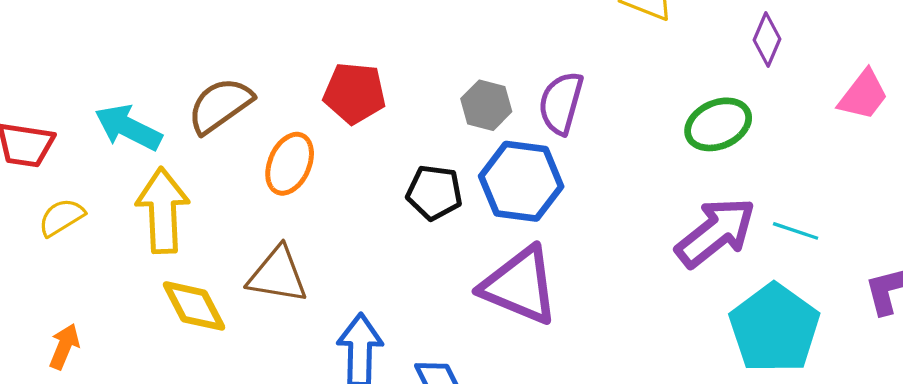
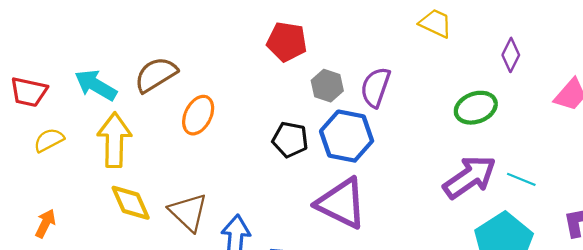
red pentagon: (355, 93) -> (287, 42), moved
brown triangle: (278, 275) -> (188, 212), moved, turned 30

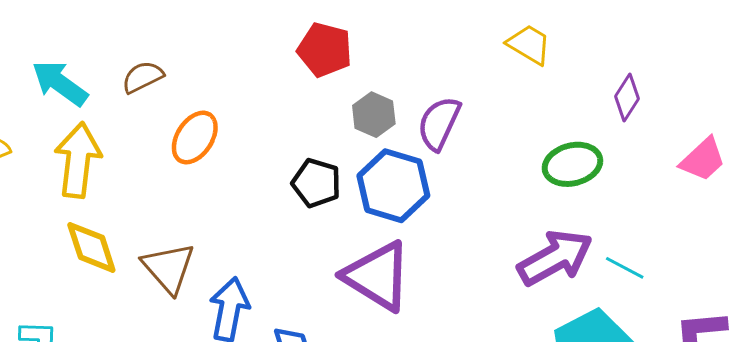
brown semicircle: (156, 75) -> (143, 77), size x0.7

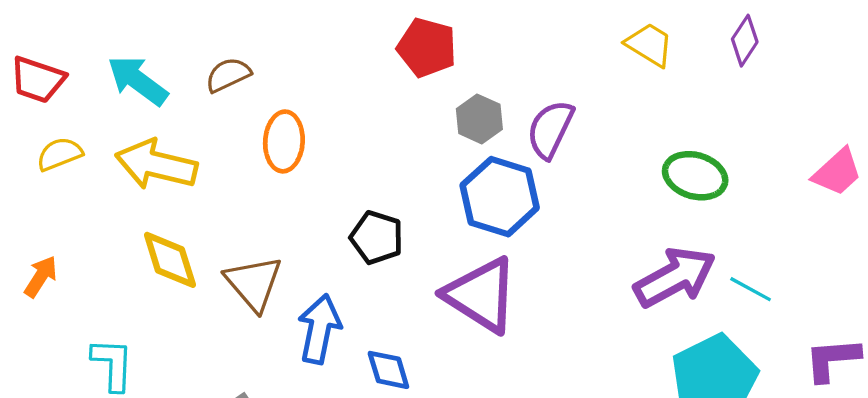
purple diamond: (627, 97) -> (745, 41), moved
orange ellipse: (195, 137) -> (284, 141), turned -30
yellow arrow: (78, 160) -> (156, 165), turned -84
green ellipse: (572, 164) -> (695, 176), turned 30
black pentagon: (316, 183) -> (377, 237), moved

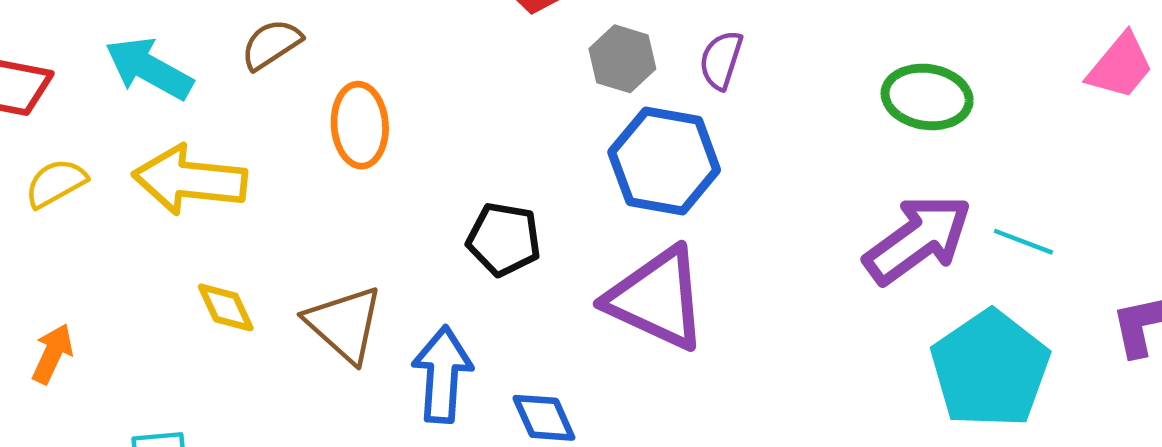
purple semicircle: (550, 129) -> (721, 60), size x0.7
yellow diamond: (170, 260) -> (226, 307), size x0.7

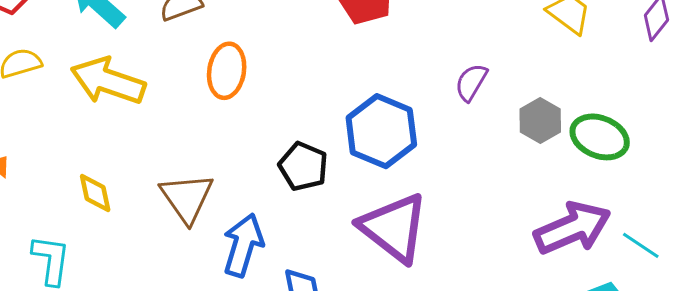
gray hexagon: (622, 59) -> (540, 121), moved
blue hexagon: (664, 161) -> (381, 131), moved
yellow diamond: (226, 307) -> (95, 193), moved

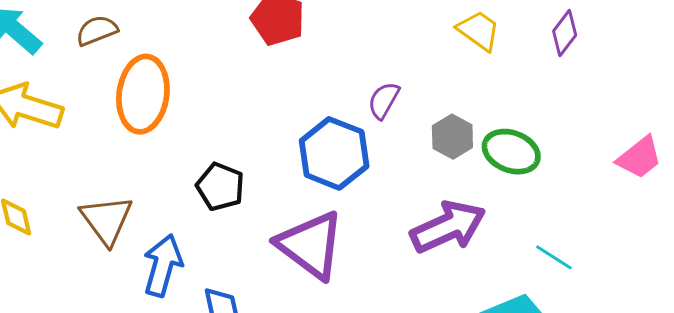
orange ellipse: (227, 71) -> (143, 94), size x1.4
blue hexagon: (381, 131) -> (334, 153), moved
purple arrow: (573, 228) -> (448, 227), moved

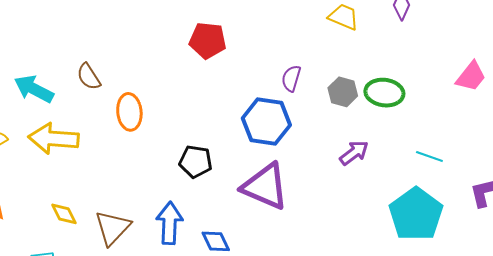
brown semicircle: (97, 30) -> (89, 77), turned -88
orange ellipse: (143, 94) -> (129, 112), size x0.7
brown triangle: (106, 220) -> (113, 228), moved, turned 33
purple arrow: (448, 227) -> (354, 153), size x0.6

